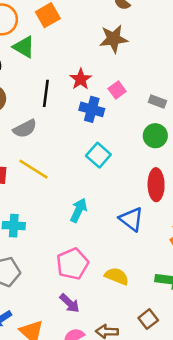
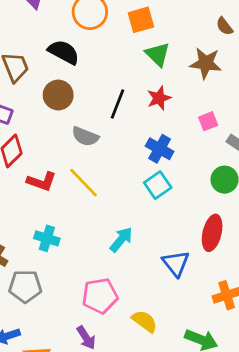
green triangle: (24, 47) -> (158, 54), moved
pink square: (117, 90) -> (208, 121), moved
blue cross: (92, 109) -> (160, 149), moved
gray semicircle: (25, 129) -> (85, 136), turned 35

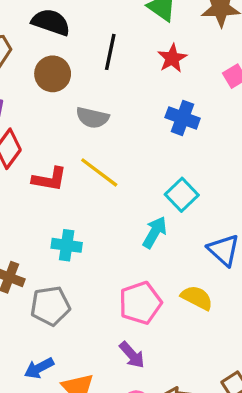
black line: (117, 104) -> (110, 52), moved
cyan square: (158, 185) -> (182, 195), moved
yellow semicircle: (145, 321) -> (197, 298), moved

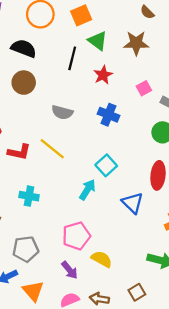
black line: (110, 52) -> (72, 58), moved
gray semicircle: (92, 118) -> (62, 112), moved
yellow semicircle: (197, 298) -> (102, 259), moved
gray pentagon: (50, 306) -> (26, 249), moved

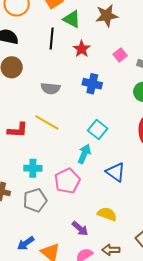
blue triangle: (133, 203) -> (116, 172), moved
pink pentagon: (76, 236) -> (67, 181), moved
gray pentagon: (26, 249) -> (35, 200), moved

